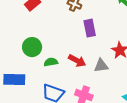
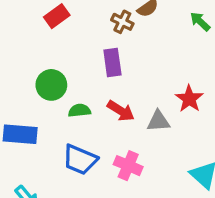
purple rectangle: (90, 28) -> (112, 63), moved

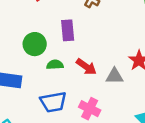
purple rectangle: (112, 63) -> (68, 30), moved
blue trapezoid: (80, 160) -> (53, 102), turned -36

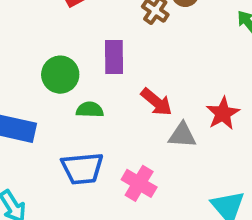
red arrow: (86, 67) -> (157, 102), moved

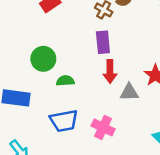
purple rectangle: (114, 57) -> (103, 42), moved
red arrow: (157, 102) -> (110, 72), turned 55

